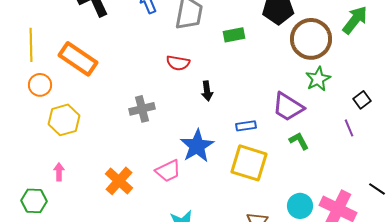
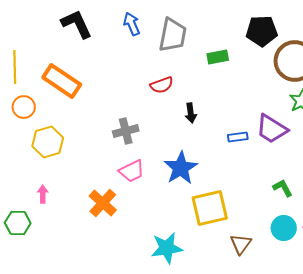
red semicircle: (178, 63) -> (162, 85), turned -30
blue rectangle: (246, 126) -> (238, 137), moved
green L-shape: (299, 141) -> (283, 188), moved
yellow square: (249, 163) -> (210, 208), moved, turned -30
pink trapezoid: (168, 171) -> (132, 171), moved

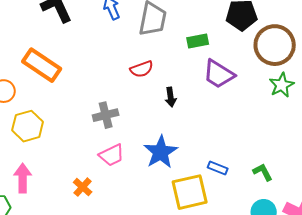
purple trapezoid: (272, 129) -> (219, 74), moved
blue rectangle: (238, 137) -> (218, 168), moved, turned 30
pink arrow: (43, 194) -> (23, 178), size x1.6
orange cross: (103, 203) -> (83, 187), size x0.7

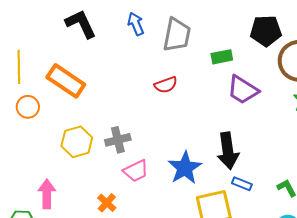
black arrow: (171, 97) -> (228, 151), moved, size x1.8
gray cross: (106, 115) -> (118, 140), moved
yellow hexagon: (28, 126) -> (77, 142), moved

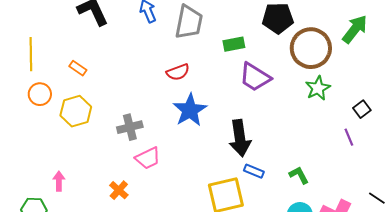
orange rectangle: (66, 81) -> (78, 68), size x0.5
yellow hexagon: (77, 142) -> (76, 111), moved
blue star: (185, 168) -> (190, 110), moved
pink arrow: (47, 194) -> (59, 181), size x0.7

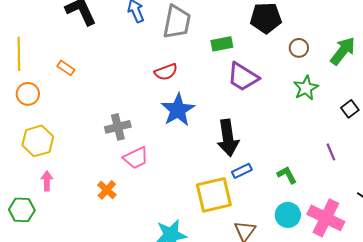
green arrow: (355, 29) -> (343, 51), moved
brown circle: (311, 48) -> (299, 48), size x0.5
yellow hexagon: (76, 111) -> (38, 141), moved
purple line: (349, 137) -> (331, 152), moved
blue rectangle: (254, 171) -> (242, 171), turned -48

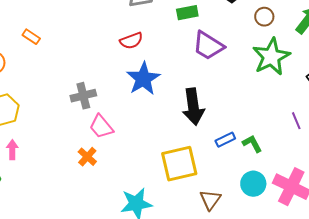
green star: (306, 88) -> (271, 57), size x1.5
pink trapezoid: (136, 158) -> (101, 127), turned 76
blue rectangle: (242, 171) -> (225, 140), moved
orange cross: (107, 190) -> (87, 157), moved

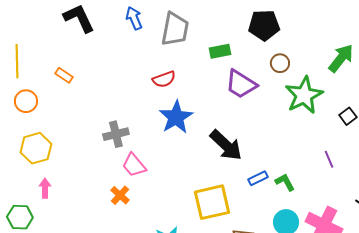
brown circle: (264, 17) -> (280, 63), moved
black arrow: (193, 107) -> (226, 145), turned -39

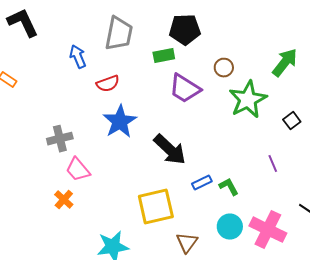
blue arrow: (134, 18) -> (78, 57), moved
black pentagon: (264, 25) -> (185, 30), moved

